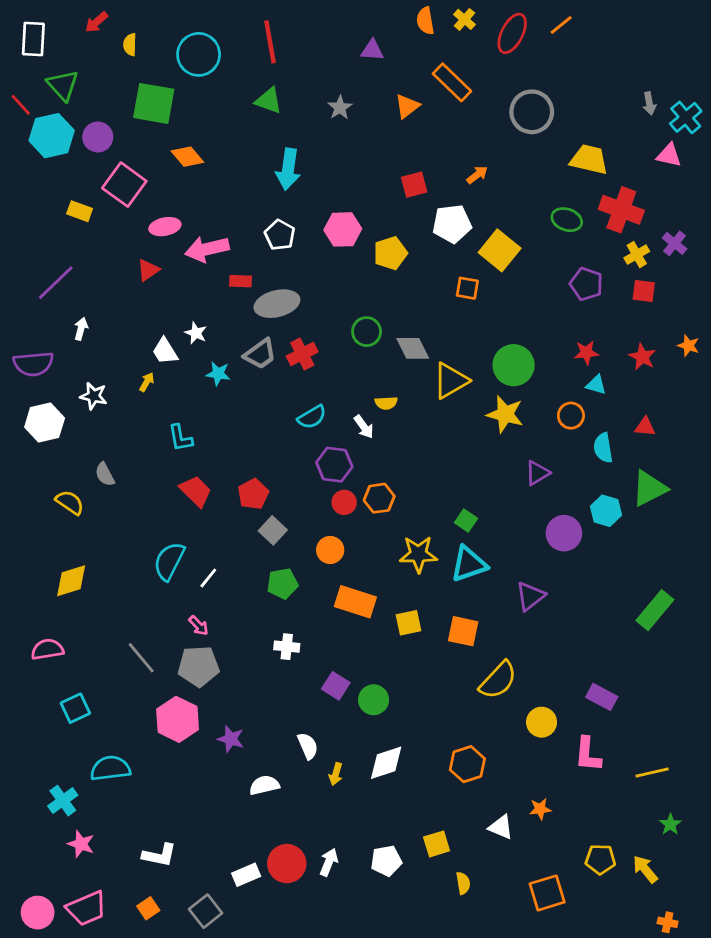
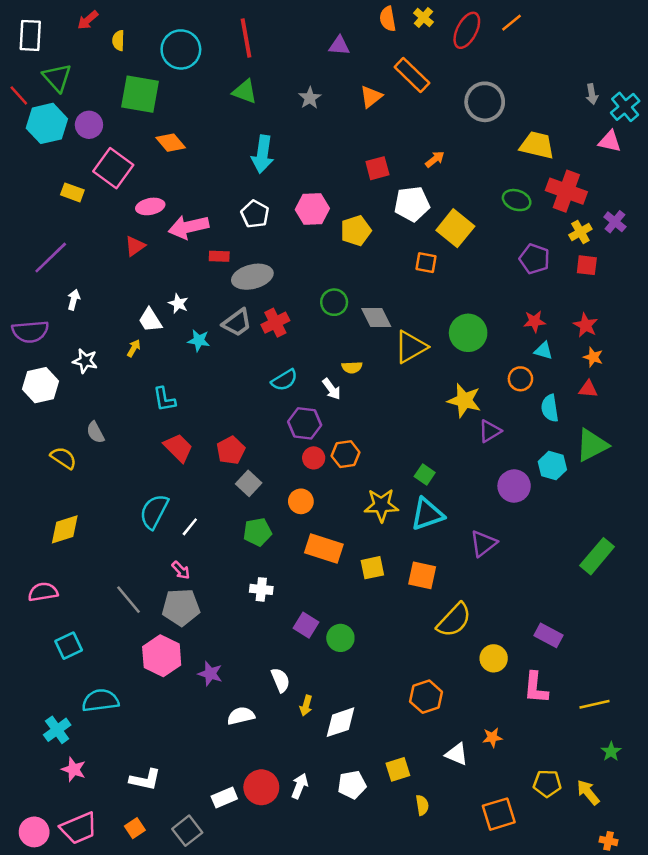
orange star: (689, 346) -> (593, 357), moved
yellow star: (505, 414) -> (464, 400), moved
white diamond: (386, 763) -> (340, 722), moved

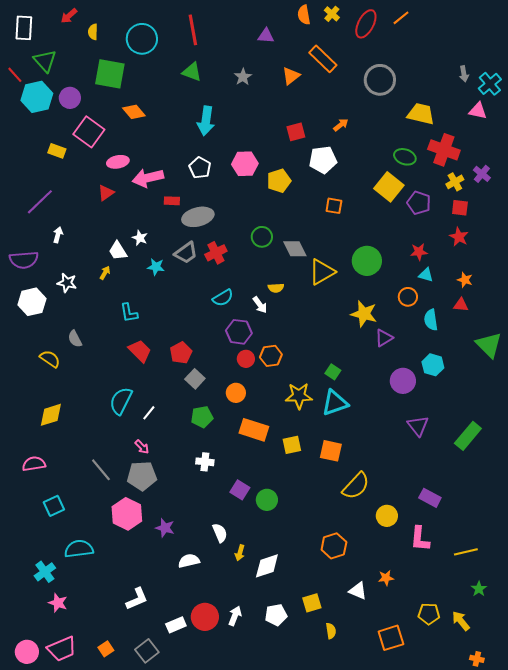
yellow square: (455, 228) -> (389, 187), moved
red star: (586, 325) -> (459, 237), moved
green triangle: (592, 445) -> (489, 345), moved, turned -48
purple triangle: (483, 543) -> (418, 426), moved, turned -30
white L-shape: (145, 780) -> (137, 599), moved, turned -35

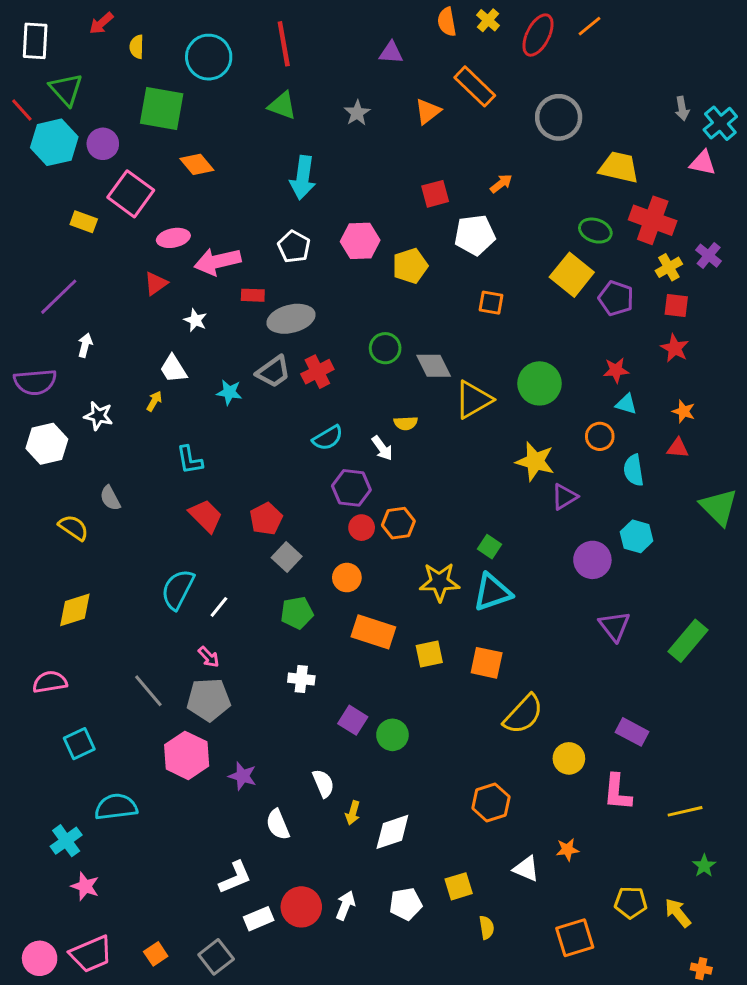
white star: (140, 238) -> (195, 320), moved
white semicircle: (189, 561) -> (278, 825), turned -100
white L-shape: (137, 599) -> (235, 877), moved

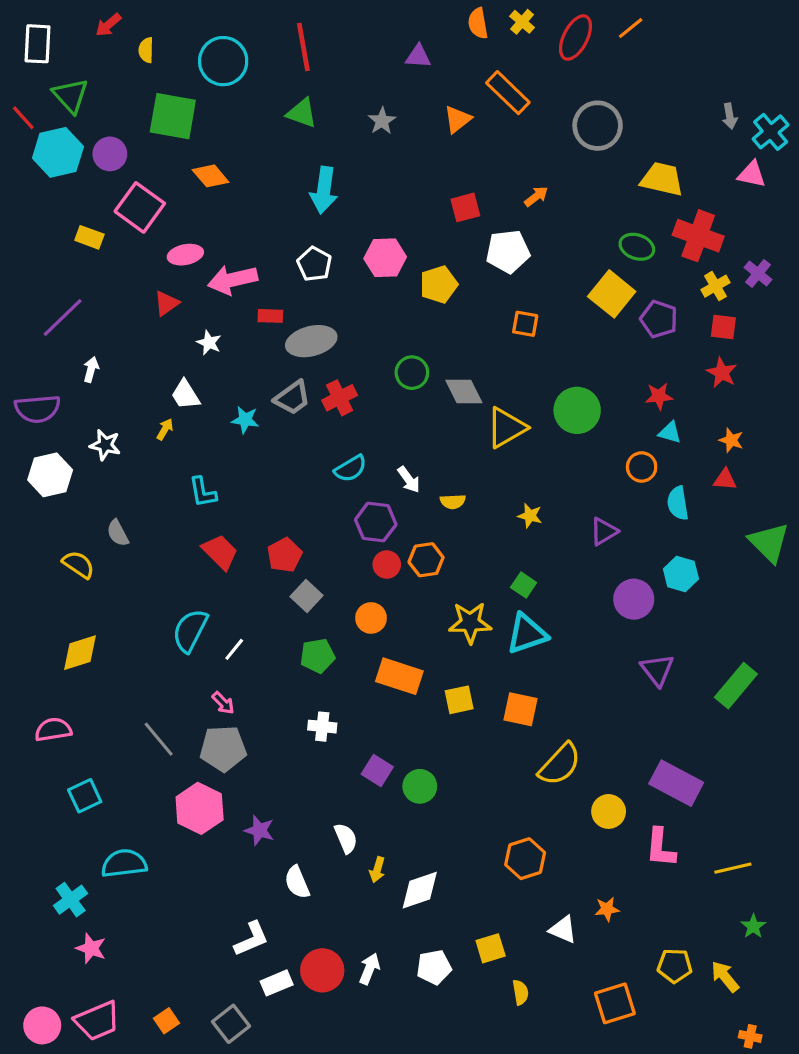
yellow semicircle: (406, 423) -> (453, 502), moved
yellow star: (535, 461) -> (530, 516), moved, size x0.6
purple rectangle: (632, 732) -> (676, 783), size x1.5

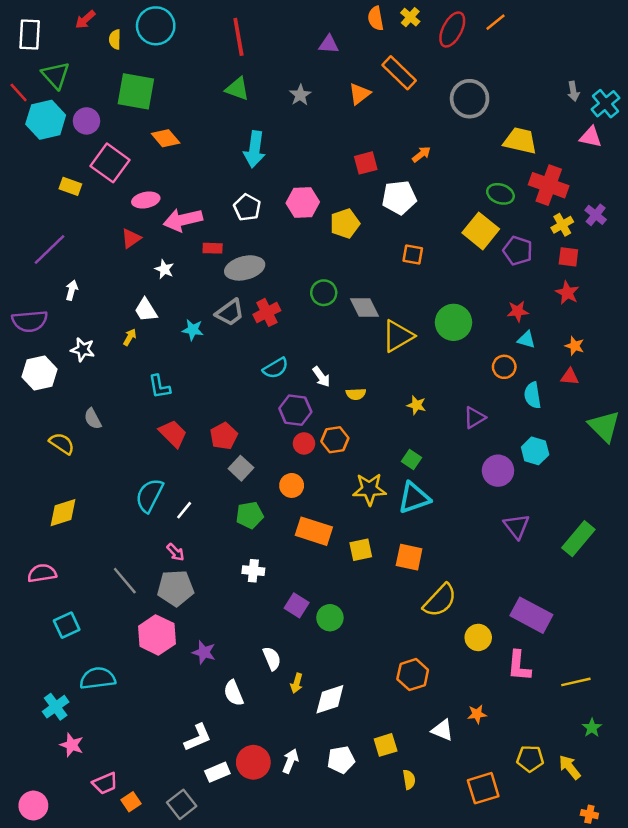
cyan circle: (223, 61) -> (156, 26), moved
pink trapezoid: (97, 1021) -> (105, 783), moved, size x0.7

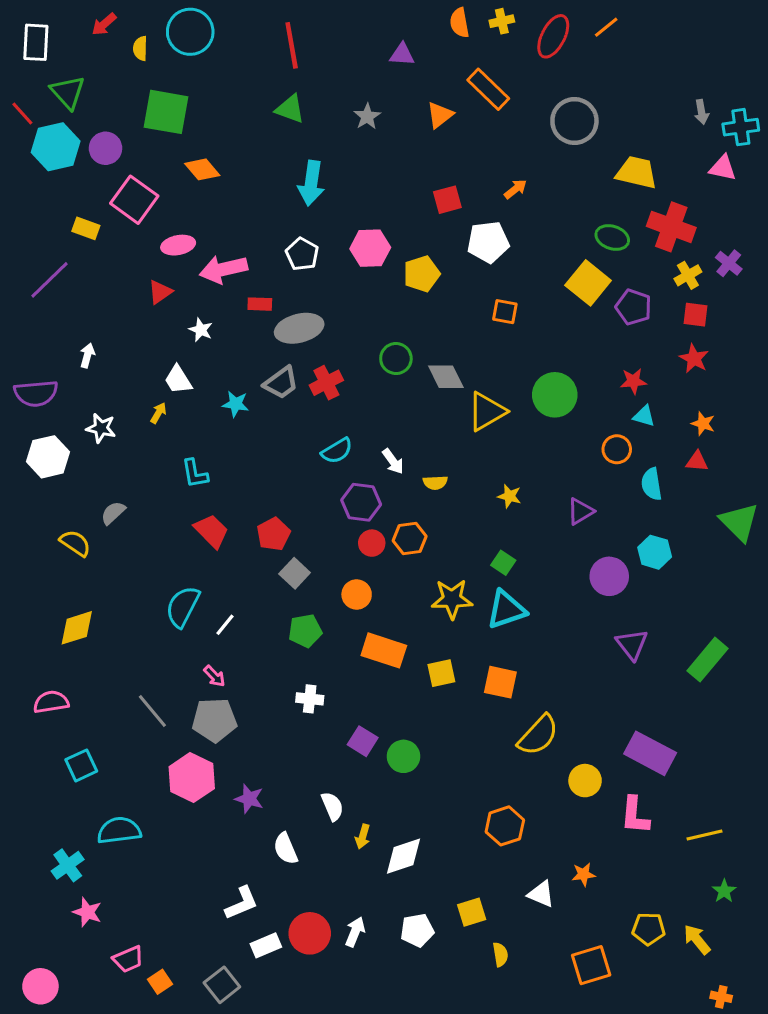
yellow cross: (410, 17) -> (502, 21), turned 36
cyan cross: (605, 104) -> (741, 127), turned 32
purple line: (49, 249) -> (50, 280), moved
gray semicircle: (93, 419) -> (113, 513), turned 75

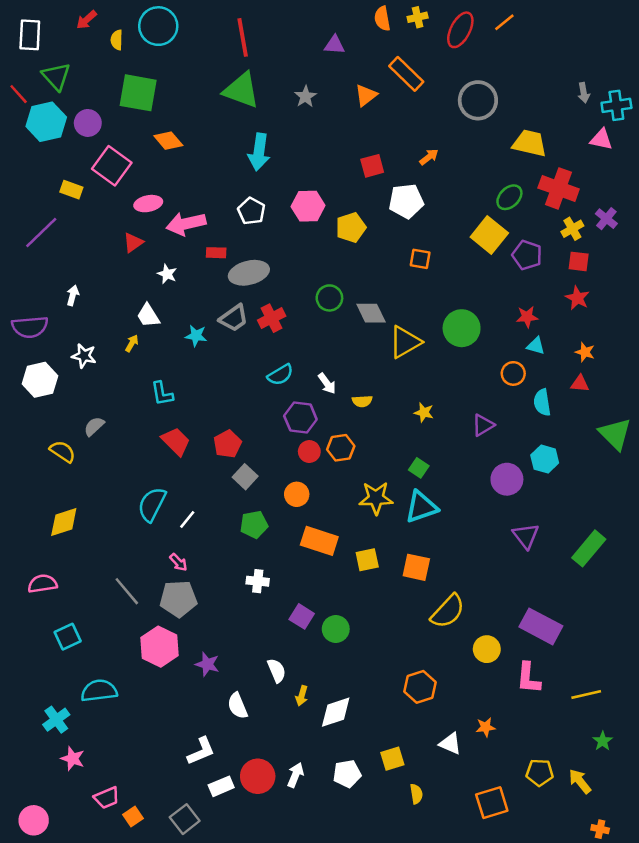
green triangle: (290, 109) -> (241, 90), size x1.5
green ellipse: (612, 237) -> (509, 197), turned -64

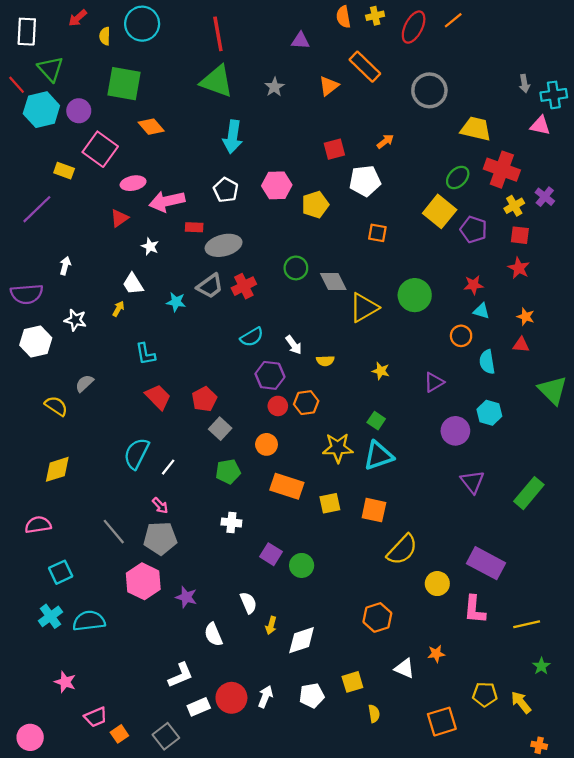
cyan cross: (56, 720) -> (50, 616), moved

